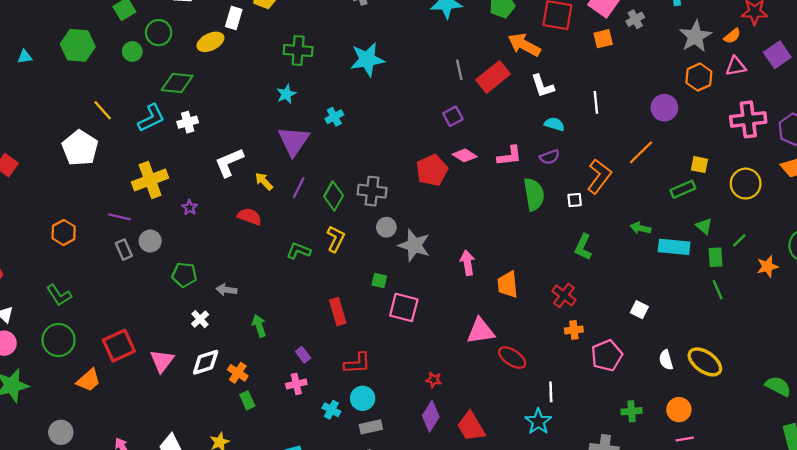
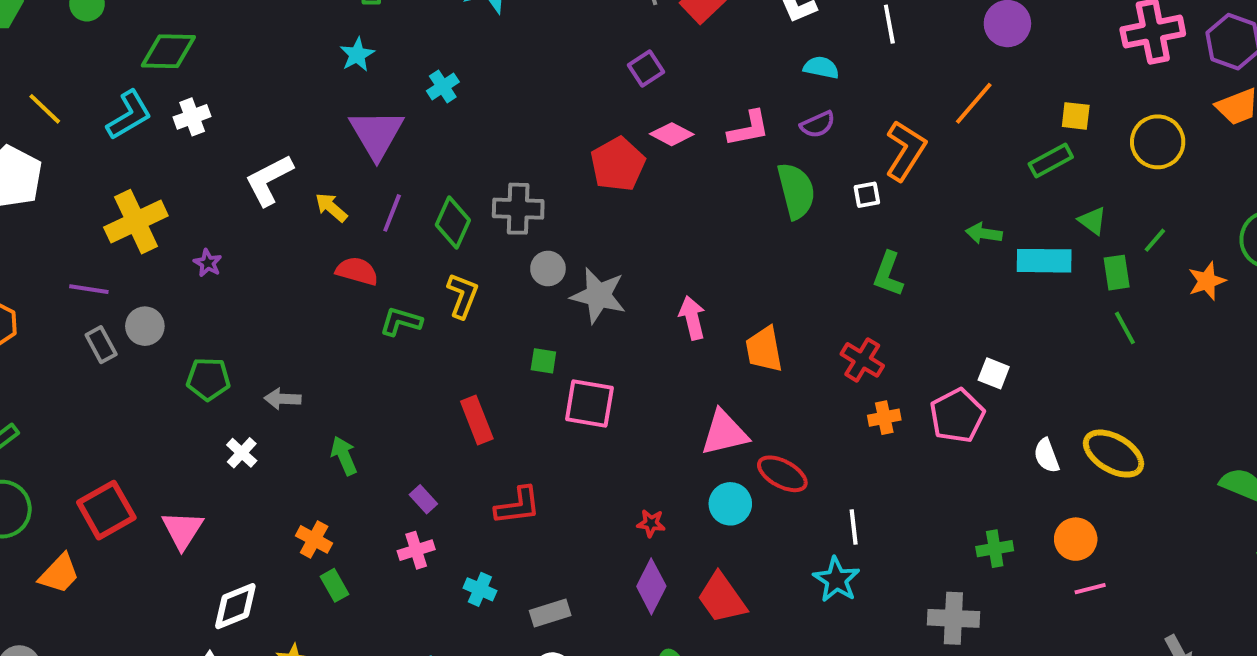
red semicircle: (250, 216) -> (357, 271), moved
pink pentagon: (607, 355) -> (957, 416), moved
white diamond: (206, 362) -> (235, 606), moved
cyan circle: (363, 398) -> (730, 504), moved

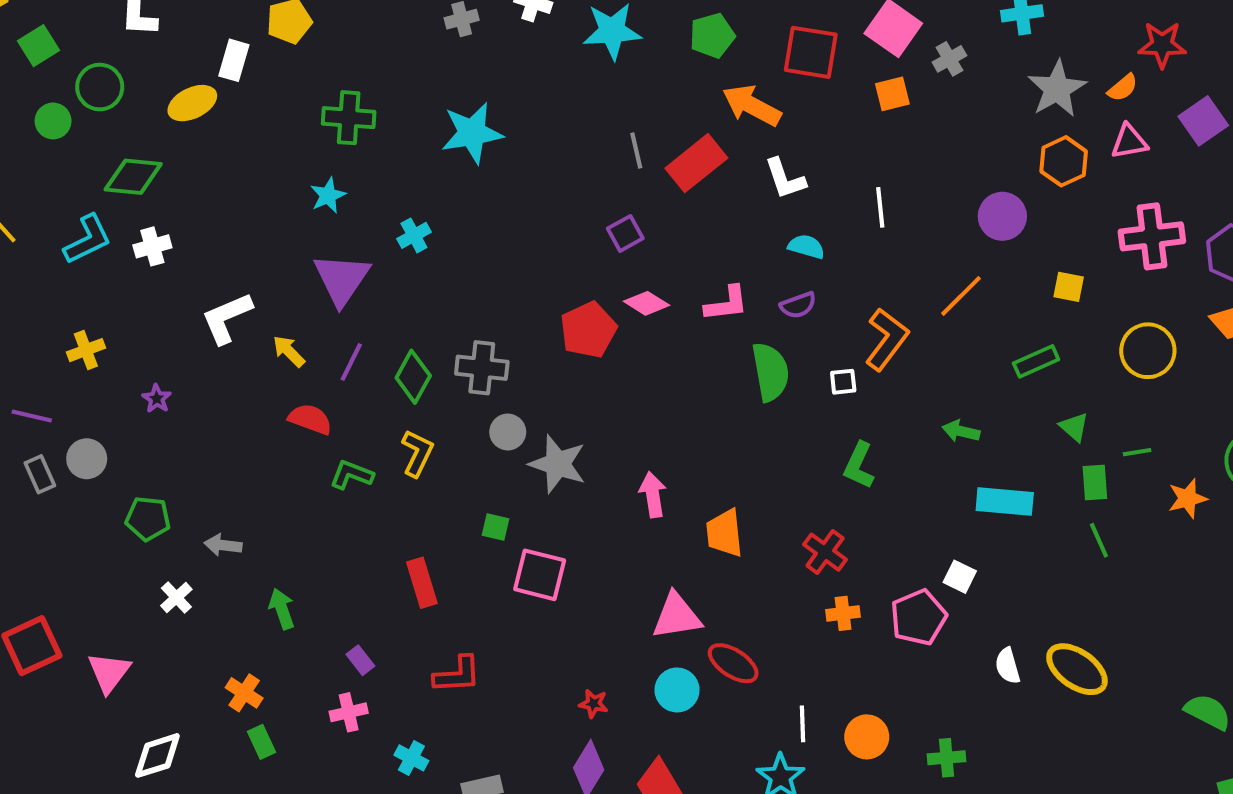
yellow square: (1076, 116) -> (1069, 287), moved
yellow cross: (136, 222) -> (86, 350), size x0.6
green line: (1155, 240) -> (1137, 452), turned 36
cyan rectangle: (1044, 261) -> (1005, 502), moved
orange circle: (1076, 539) -> (867, 737), moved

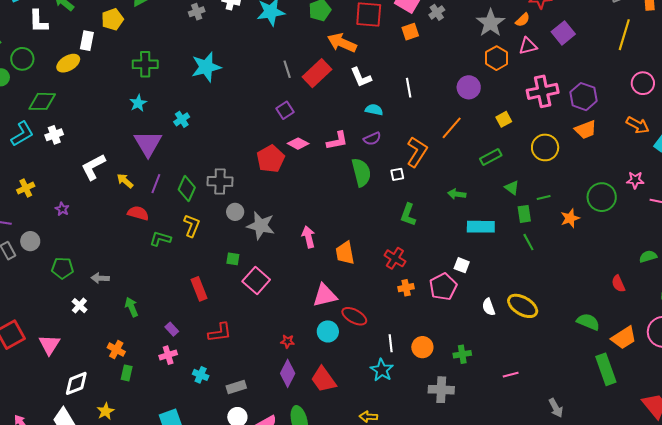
yellow square: (1069, 287) -> (504, 119), turned -35
pink square: (540, 575) -> (256, 280), turned 32
green rectangle: (261, 742) -> (127, 373), turned 42

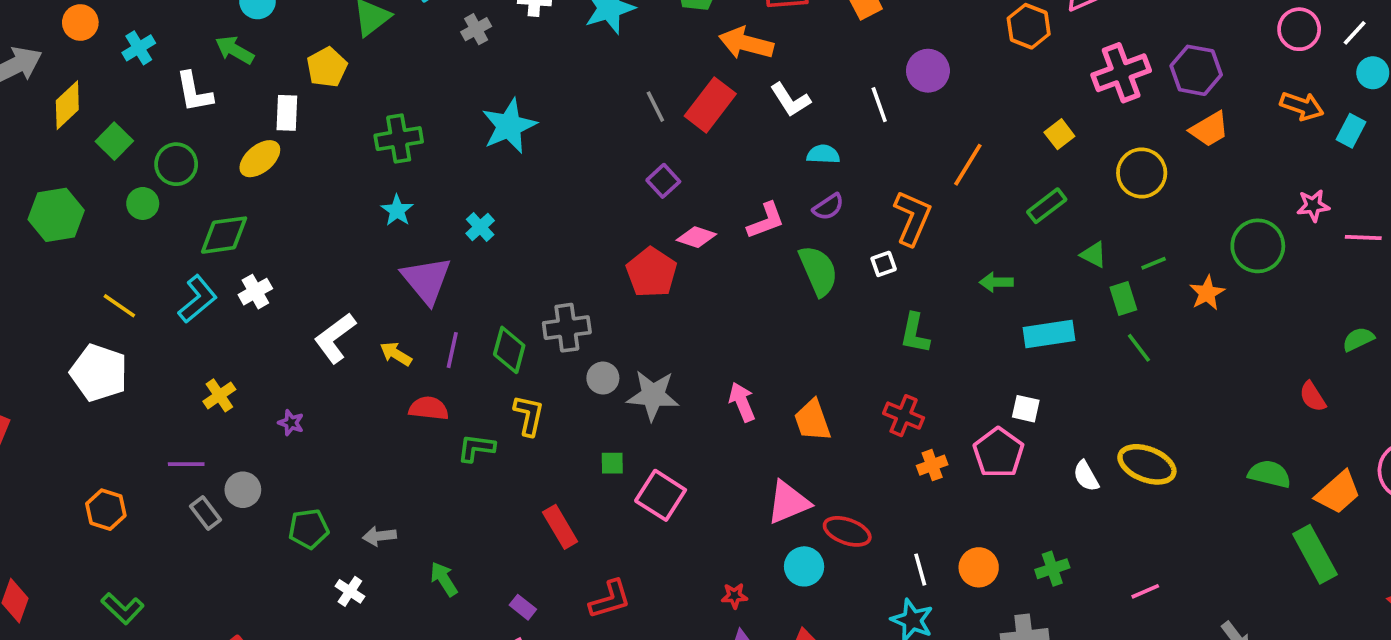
purple circle: (469, 87) -> (928, 71), moved

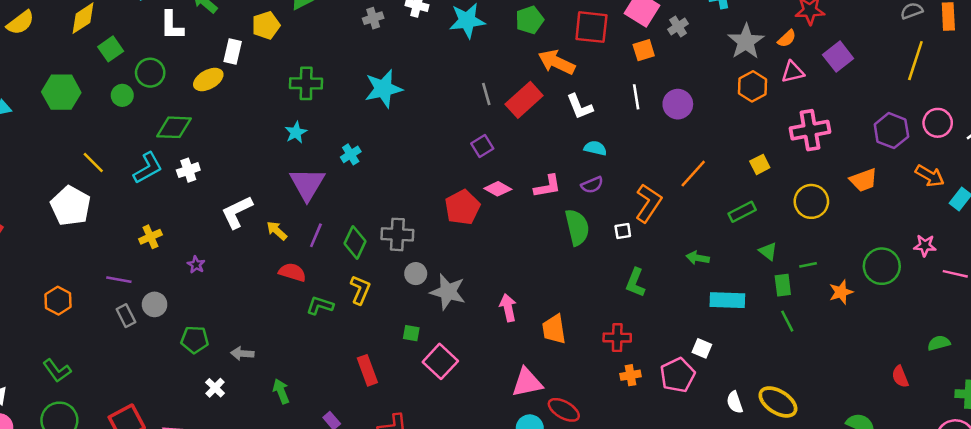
purple hexagon: (1196, 70) -> (891, 131), moved
white line: (879, 105) -> (636, 97), moved
red cross: (904, 416) -> (617, 338), turned -32

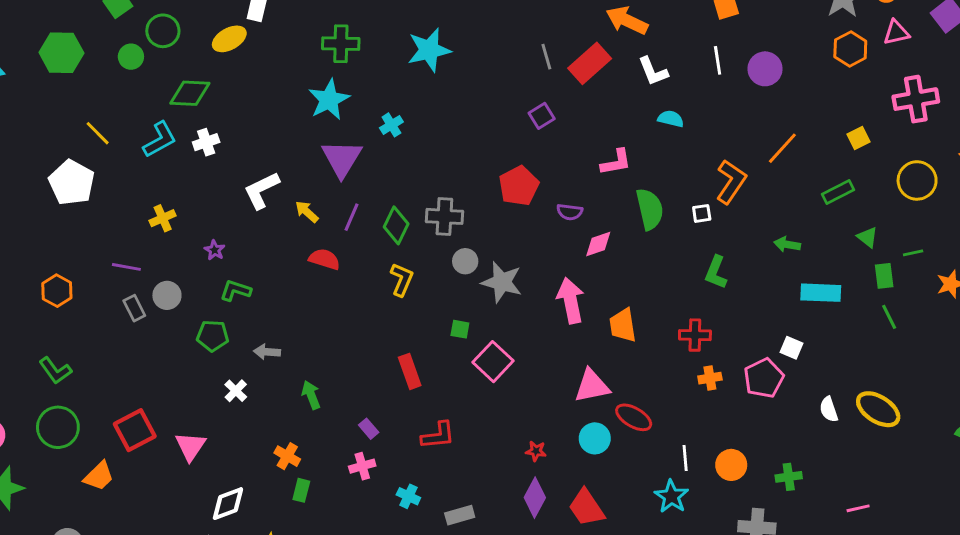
cyan star: (296, 132) -> (329, 100), size x1.6
purple semicircle: (592, 185) -> (570, 212), moved, turned 30
pink diamond: (498, 189) -> (598, 244), moved, turned -48
green L-shape: (320, 305) -> (236, 291), moved
pink arrow: (508, 308) -> (570, 301), size x1.4

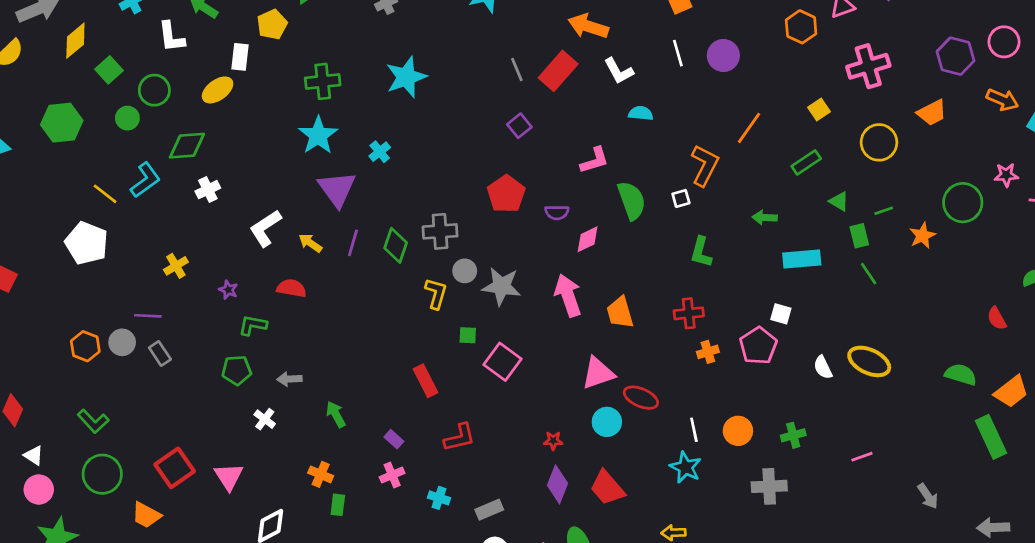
cyan L-shape: (160, 140) -> (145, 180), moved
red semicircle: (324, 259) -> (291, 288), moved
yellow L-shape: (402, 279) -> (436, 293), moved
gray circle: (167, 295) -> (122, 342), moved
orange trapezoid: (99, 476) -> (146, 515), turned 80

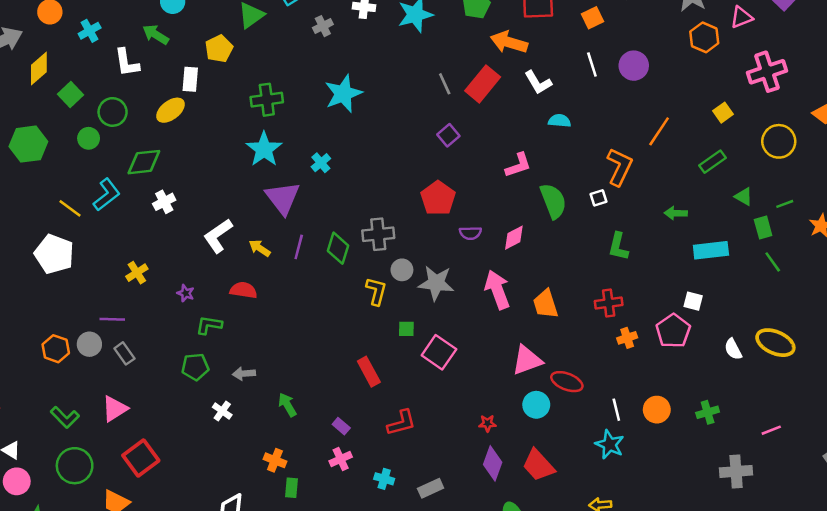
purple semicircle: (557, 212) -> (470, 233), moved
pink triangle: (229, 477) -> (115, 409), moved, turned 32
gray cross: (769, 486) -> (736, 471), moved

